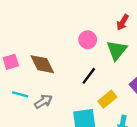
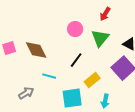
cyan line: (20, 94) -> (49, 76), moved
gray arrow: (43, 101) -> (26, 93), moved

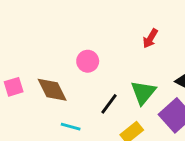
pink circle: (75, 29) -> (88, 61), moved
green triangle: (100, 38) -> (143, 93), moved

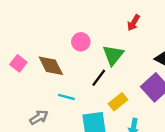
pink square: (14, 87) -> (18, 63), turned -35
green triangle: (143, 93) -> (113, 55), moved

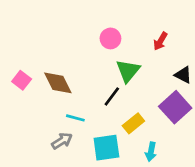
red arrow: (134, 23) -> (160, 41), moved
pink circle: (81, 42) -> (110, 38), moved
gray arrow: (39, 117) -> (62, 141), moved

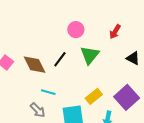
black line: (112, 96) -> (60, 59), moved
purple square: (175, 107) -> (127, 97), moved
gray arrow: (62, 141) -> (38, 110), turned 77

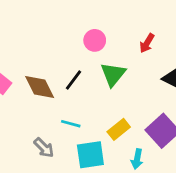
cyan line: (48, 92) -> (71, 124), moved

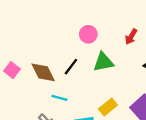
green triangle: (113, 74) -> (103, 62), turned 40
cyan line: (71, 124) -> (59, 98), moved

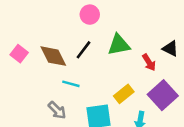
pink circle: (88, 34) -> (90, 15), moved
red arrow: (131, 37) -> (149, 62), moved, turned -63

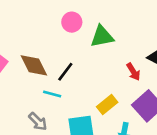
green triangle: (119, 45) -> (102, 36), moved
black line: (83, 50) -> (65, 72), moved

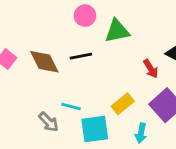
black line: (65, 72) -> (81, 56), moved, turned 42
cyan line: (52, 94) -> (71, 107), moved

